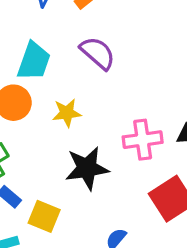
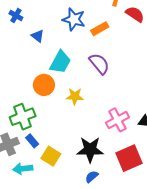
pink cross: (143, 140) -> (117, 120), turned -30
black star: (87, 168) -> (90, 150), moved

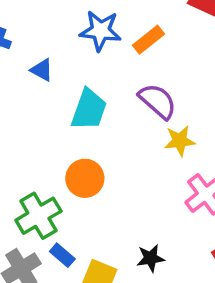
orange circle: (44, 85) -> (85, 178), moved
yellow star: (75, 96) -> (180, 141), moved
black star: (90, 150) -> (151, 258), moved, size x0.6

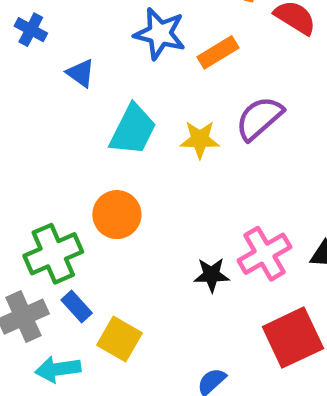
purple semicircle: (158, 101) -> (259, 118), moved, turned -90
yellow star: (180, 141) -> (200, 139), moved
black star: (151, 258) -> (212, 275), moved

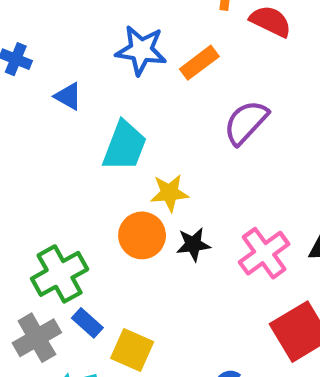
yellow star: (200, 139) -> (170, 193), moved
orange circle: (117, 215) -> (142, 235), moved
black star: (212, 275) -> (193, 244), moved

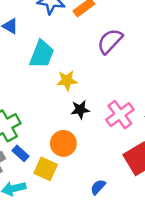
orange circle: (142, 235) -> (63, 143), moved

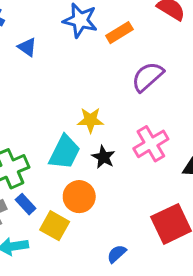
cyan trapezoid: (42, 54) -> (64, 152), moved
black star: (80, 110) -> (103, 157), turned 30
pink cross: (120, 115) -> (151, 144), moved

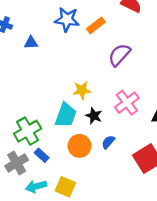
blue triangle: (27, 47) -> (31, 43), turned -32
yellow square: (55, 226) -> (65, 187), moved
blue semicircle: (117, 254) -> (108, 142), moved

